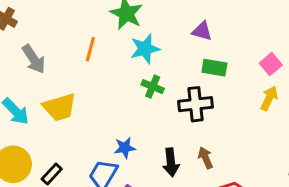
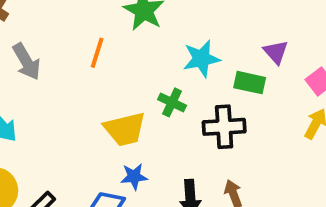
purple triangle: (202, 31) -> (276, 52), moved, turned 30
cyan star: (145, 49) -> (201, 59), moved
yellow trapezoid: (60, 107) -> (125, 129), moved

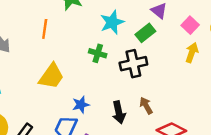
green rectangle: (250, 83) -> (145, 33), turned -42
yellow trapezoid: (125, 129) -> (51, 76), moved, turned -32

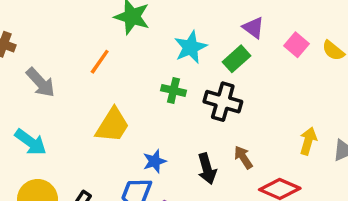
orange line: (45, 29) -> (100, 62), turned 30
yellow arrow: (192, 53) -> (308, 141), moved
black cross: (133, 64) -> (223, 102), turned 32

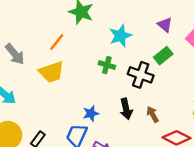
green rectangle: (236, 59) -> (163, 56), moved
yellow trapezoid: (113, 125) -> (51, 72), moved, turned 36
black arrow: (207, 169) -> (126, 109), moved

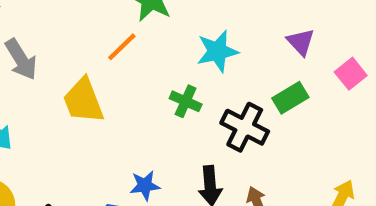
orange line: (57, 42) -> (122, 47), moved
yellow trapezoid: (51, 72) -> (83, 101), turned 80

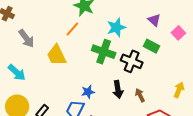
green rectangle: (290, 98) -> (151, 46), turned 63
green cross: (186, 101) -> (104, 52), size x1.6

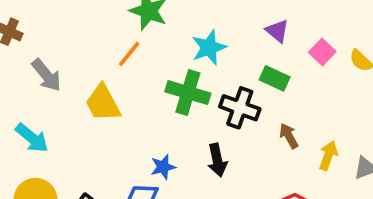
brown arrow: (140, 95) -> (289, 136), moved

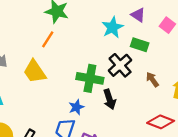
cyan star: (209, 48) -> (113, 27), moved
green cross: (188, 93) -> (90, 78), moved
black cross: (240, 108) -> (120, 65), turned 35

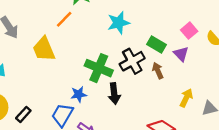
purple triangle: (138, 15) -> (181, 54), moved
cyan star: (113, 27) -> (118, 23), moved
brown arrow: (152, 79) -> (158, 71), moved

